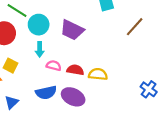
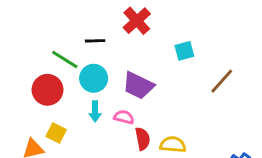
pink semicircle: (54, 66) -> (124, 117), moved
red semicircle: (75, 70) -> (143, 139), turned 70

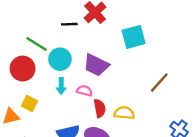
black line: (95, 41) -> (69, 24), moved
cyan square: (184, 51) -> (134, 37), size x1.5
brown line: (222, 81) -> (159, 83), moved

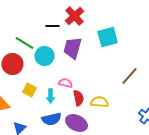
purple trapezoid: (96, 65) -> (72, 48), moved, turned 80
cyan arrow: (61, 86) -> (50, 96), moved
yellow square: (30, 104) -> (30, 90), moved

